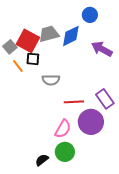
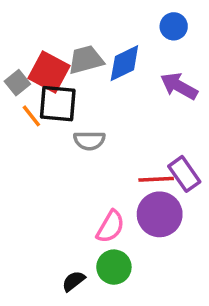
blue circle: (90, 15) -> (174, 26), moved
black square: (33, 59) -> (58, 104), size x1.6
red line: (74, 102) -> (156, 179), moved

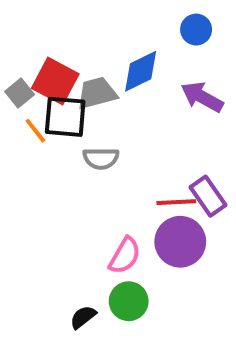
gray trapezoid: (86, 60) -> (97, 93), moved

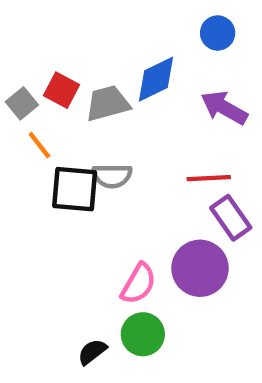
red square: (55, 81) -> (61, 90), size x0.7
black square: (65, 117) -> (75, 189), moved
red line: (176, 202) -> (209, 178), moved

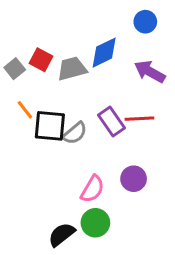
orange line: (39, 145) -> (25, 110), moved
gray semicircle: (112, 176) -> (75, 133), moved, turned -40
purple rectangle: (231, 218) -> (112, 121), moved
purple circle: (200, 268) -> (134, 179), size x0.7
black semicircle: (92, 352) -> (62, 235), size x1.4

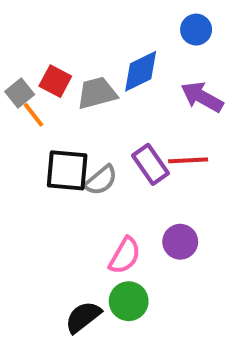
orange line: (25, 110) -> (33, 115), moved

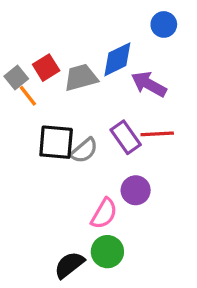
red square: (55, 81) -> (46, 68), turned 30
purple arrow: (202, 97) -> (149, 84), moved
purple circle: (180, 242) -> (136, 190), moved

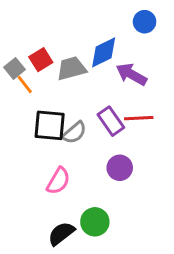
pink semicircle: (104, 213) -> (58, 181), moved

